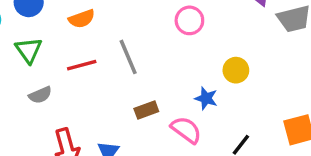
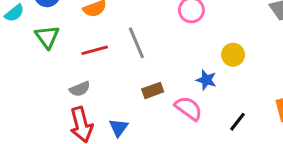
gray semicircle: (40, 95) -> (80, 89), moved

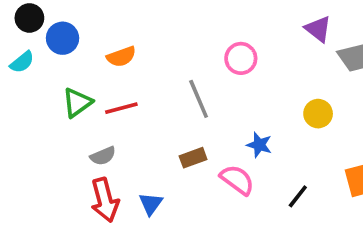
green triangle: (47, 37) -> (77, 103), moved, turned 30
gray line: (136, 43) -> (199, 99), moved
yellow circle: (233, 55) -> (318, 114), moved

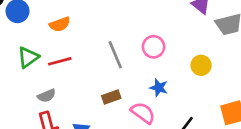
pink circle: (241, 58) -> (154, 47), moved

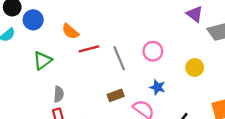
orange semicircle: (60, 24) -> (70, 31), turned 60
red line: (60, 61) -> (89, 49), moved
gray semicircle: (47, 96) -> (59, 94), turned -63

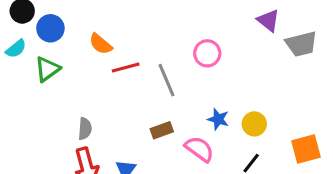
pink circle: (153, 51) -> (207, 53), moved
green triangle: (42, 61) -> (47, 69), moved
yellow circle: (195, 67) -> (254, 124), moved

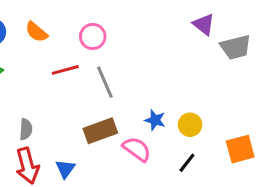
orange semicircle: (101, 44) -> (36, 32), moved
pink circle: (207, 53) -> (93, 36), moved
brown rectangle: (162, 130) -> (100, 131), size x1.5

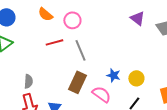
purple triangle: (204, 24) -> (137, 18), moved
orange semicircle: (36, 32) -> (45, 14), moved
brown rectangle: (100, 131) -> (77, 82), turned -45

